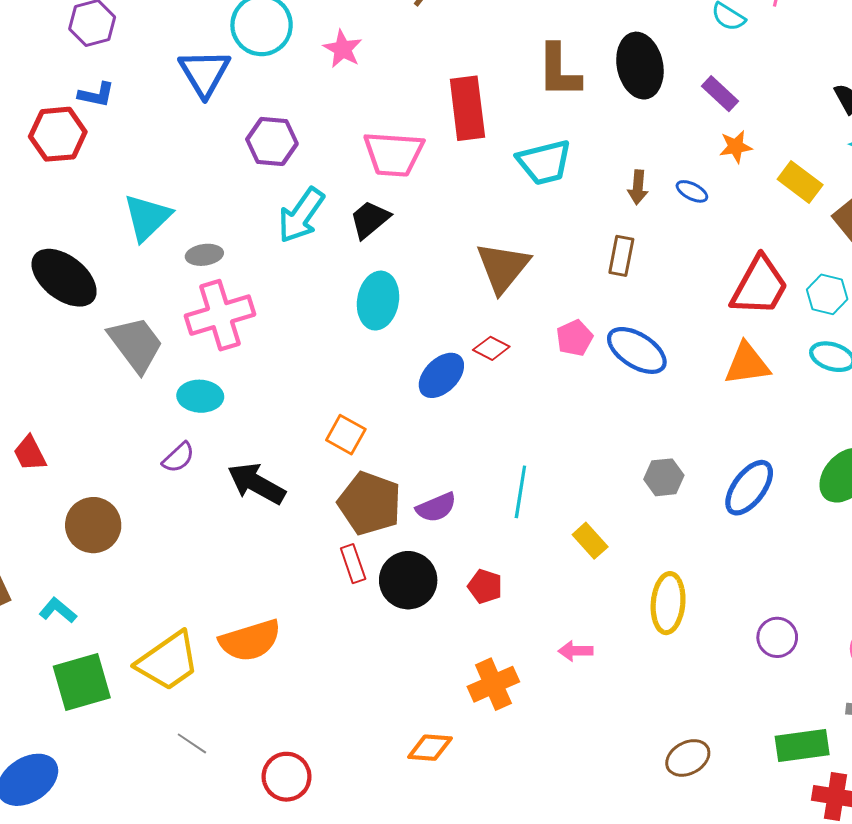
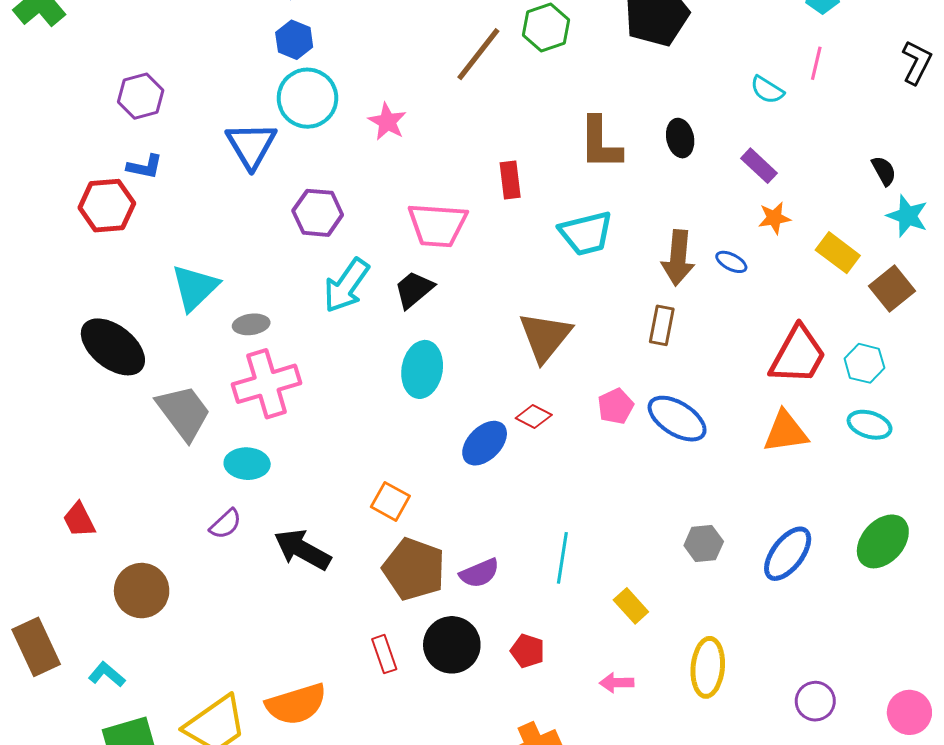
black ellipse: (640, 66) -> (680, 138), size x0.6
red rectangle: (467, 108) -> (510, 180), size x0.6
brown arrow: (638, 187) -> (678, 258), size x1.6
red rectangle: (353, 564) -> (384, 654), moved
pink arrow: (576, 651) -> (617, 683), moved

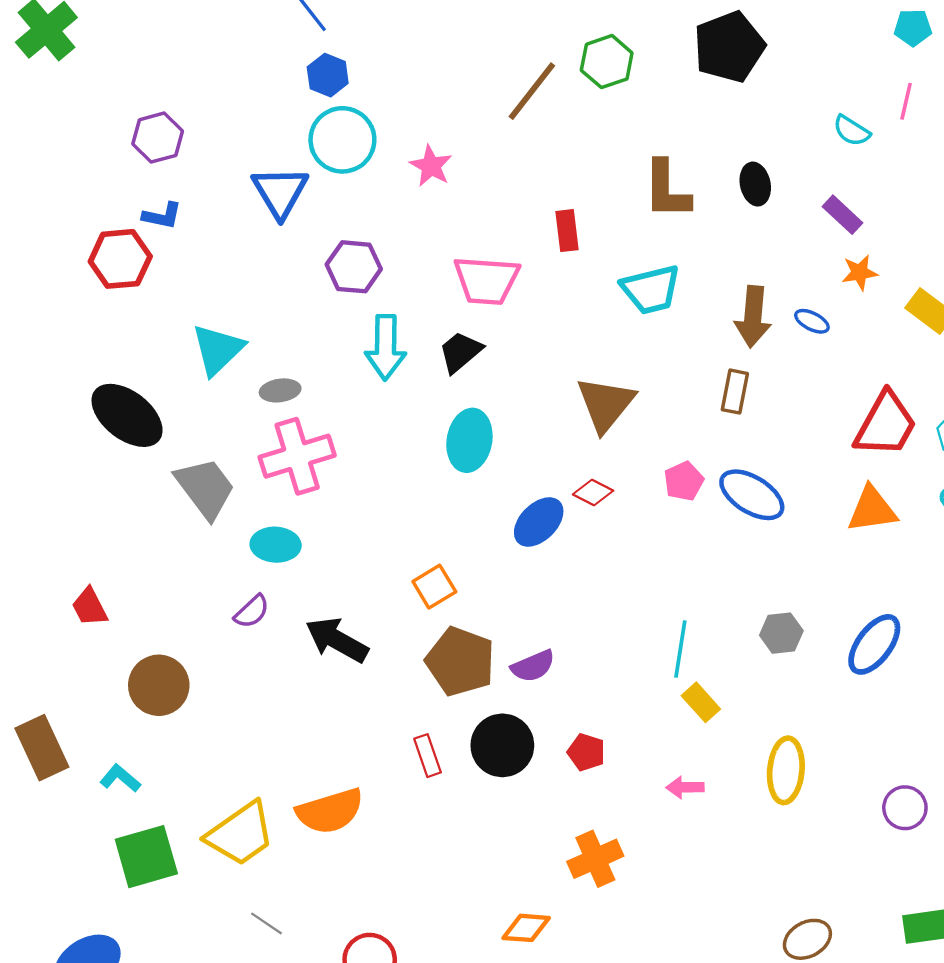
cyan arrow: (346, 285) -> (386, 347), turned -34
orange square: (390, 501) -> (434, 587), turned 30
cyan line: (562, 558) -> (680, 649), moved

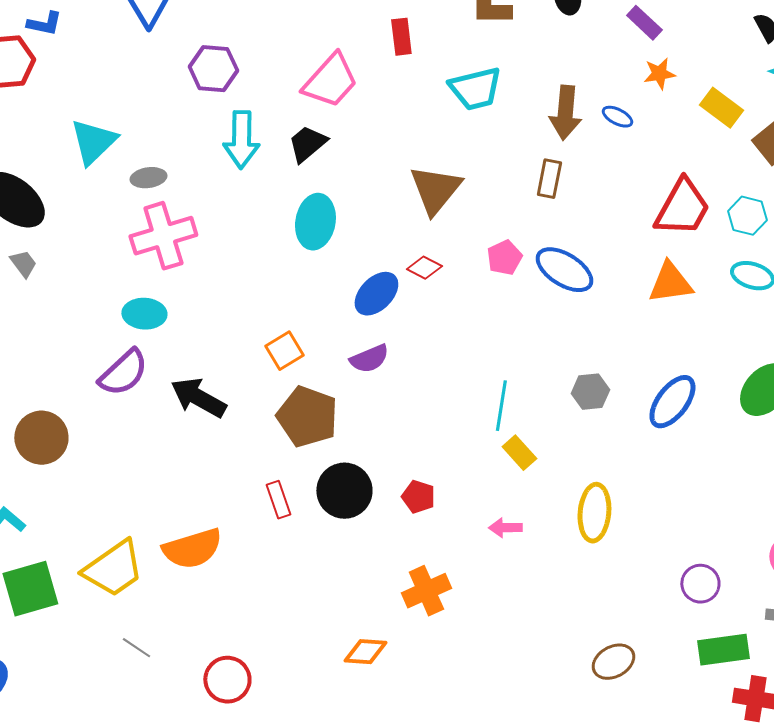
pink trapezoid: (486, 280) -> (330, 81), turned -52
gray trapezoid: (205, 488) -> (23, 264), moved, size x0.5
purple semicircle: (252, 612) -> (123, 373), size x1.6
purple semicircle: (533, 666) -> (369, 359), moved
purple circle: (905, 808) -> (700, 584), moved

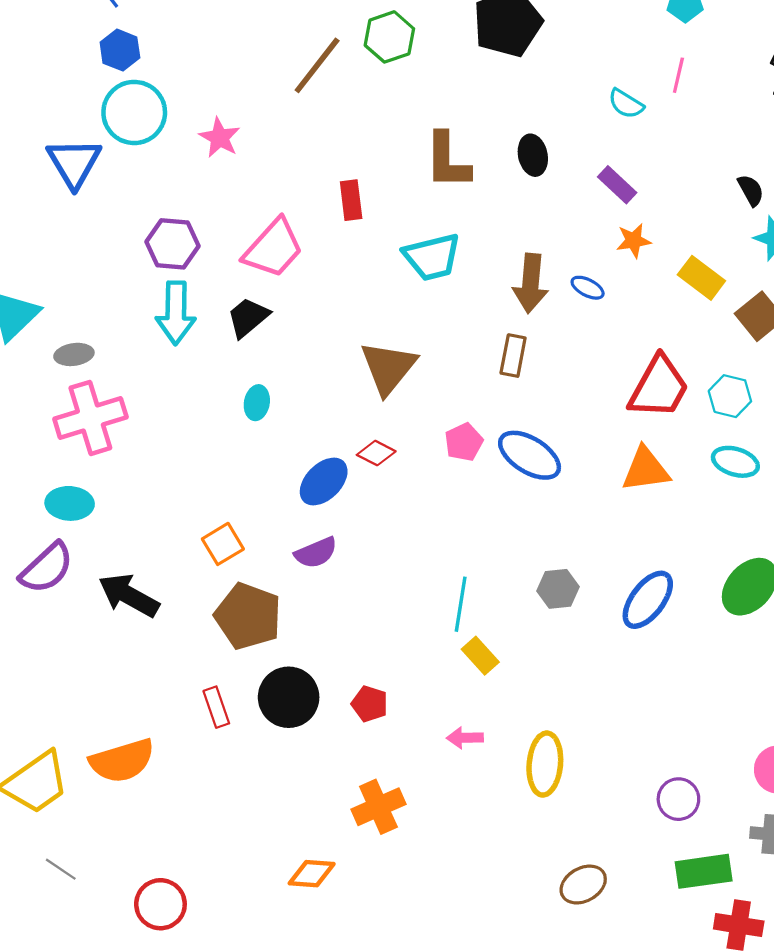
purple hexagon: (213, 69) -> (173, 244), moved
cyan ellipse: (315, 222) -> (257, 403), size x0.6
yellow ellipse: (594, 513) -> (545, 764), moved

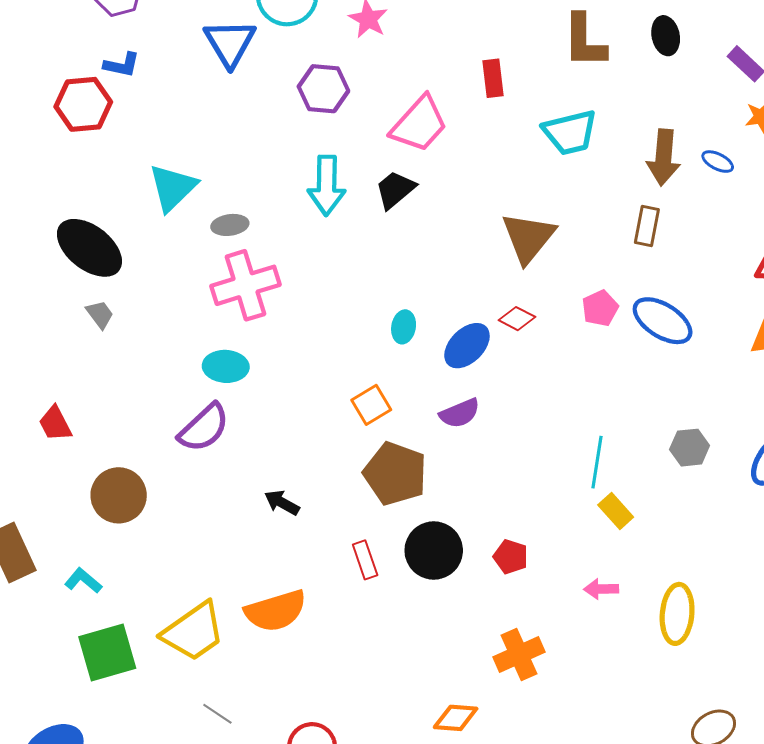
purple hexagon: (173, 244) -> (323, 89), moved
cyan ellipse: (257, 403) -> (404, 327), moved
black arrow: (129, 595) -> (282, 503), moved, size x0.6

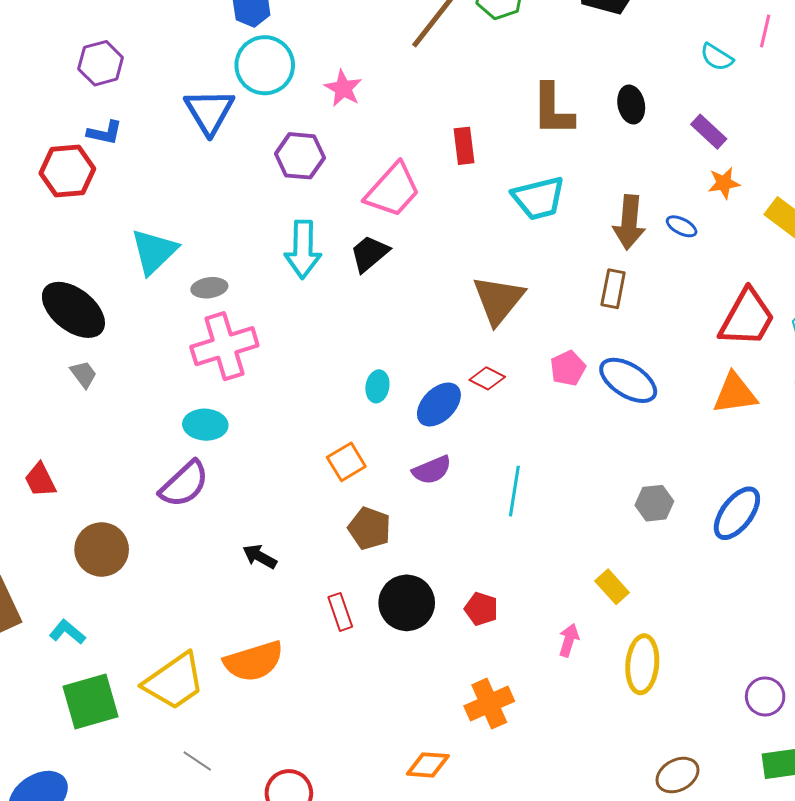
cyan line: (597, 462) -> (514, 491), moved
brown pentagon: (395, 474) -> (369, 528), size x0.7
yellow rectangle: (616, 511) -> (612, 587), moved
pink arrow: (601, 589) -> (569, 640), turned 108

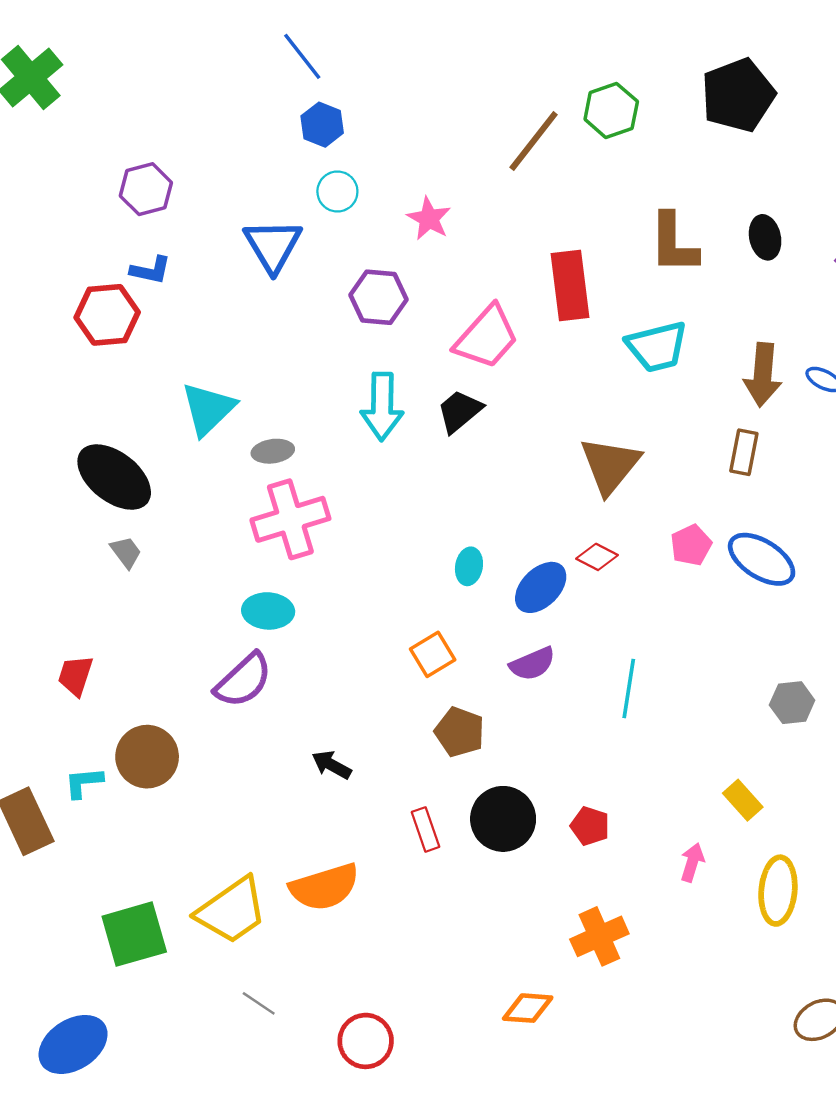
cyan circle: (265, 65) -> (337, 192), size x0.6
red rectangle: (464, 146) -> (570, 286), size x1.6
red trapezoid: (40, 480) -> (75, 676), turned 45
cyan L-shape: (67, 632) -> (84, 782), moved, turned -45

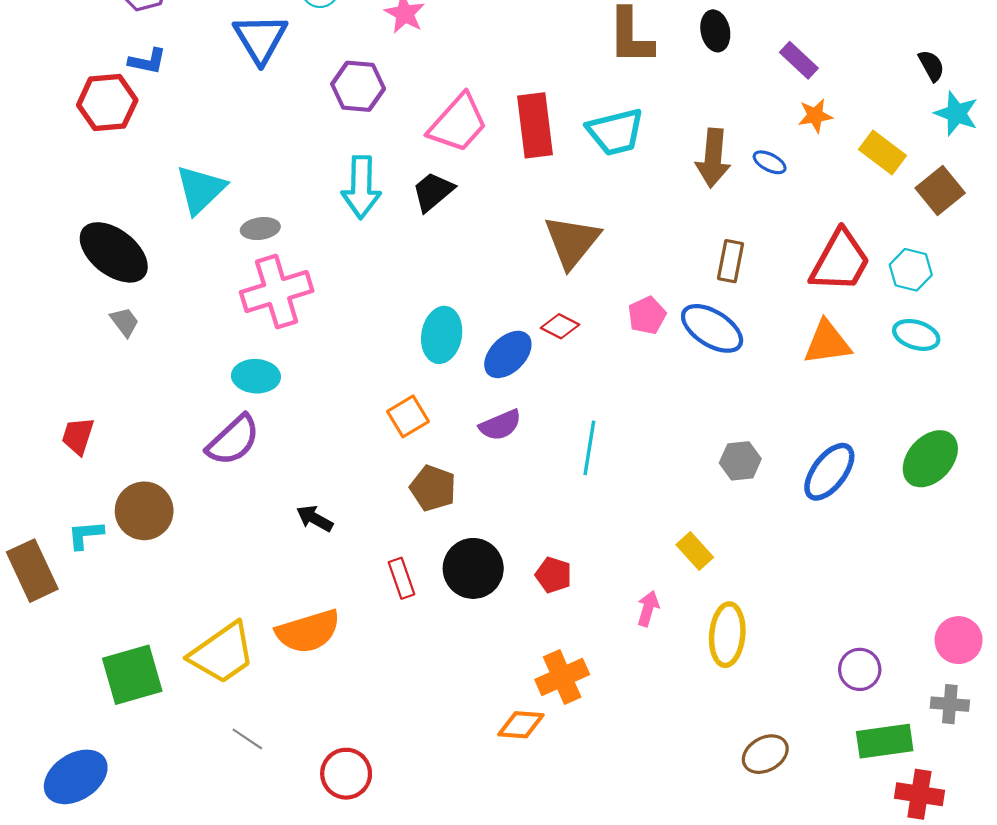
red rectangle: (570, 286) -> (535, 125), moved
brown rectangle: (744, 452) -> (731, 261), moved
cyan ellipse: (469, 566) -> (442, 335), size x1.6
orange diamond: (528, 1008) -> (521, 725), moved

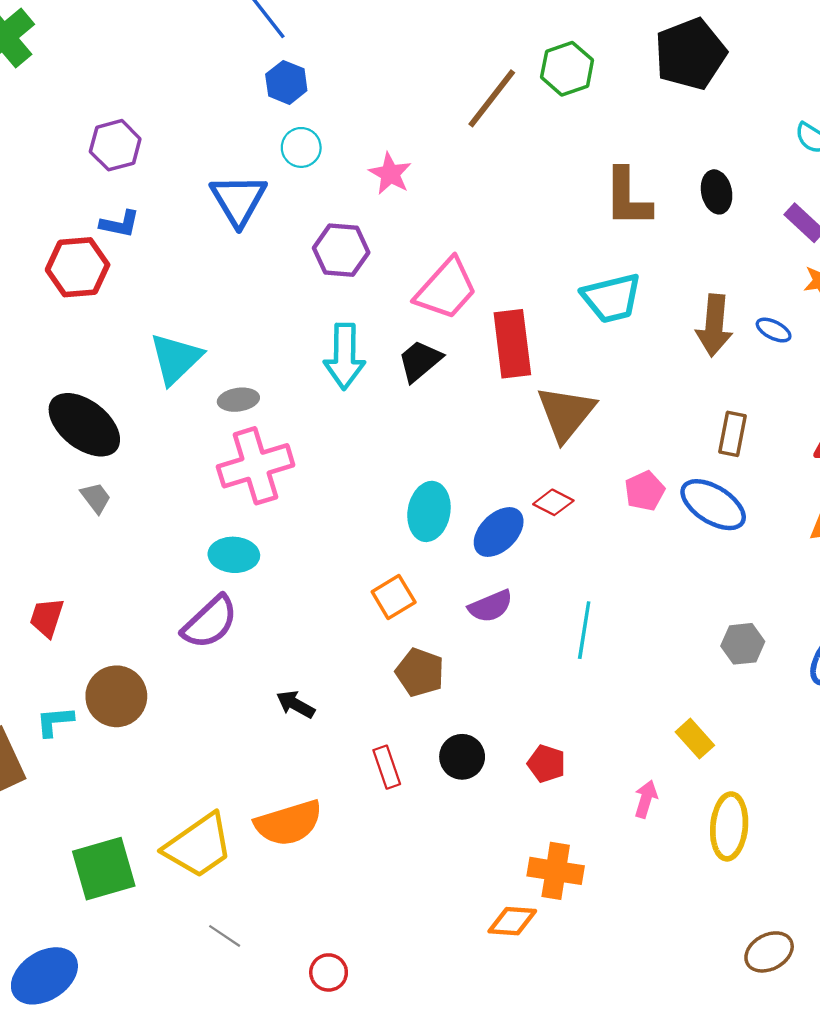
red rectangle: (535, 125) -> (512, 344), moved
black circle: (473, 568) -> (462, 757), size x0.7
orange cross: (562, 677) -> (556, 871), turned 33
red circle: (346, 774) -> (329, 972), size x0.7

